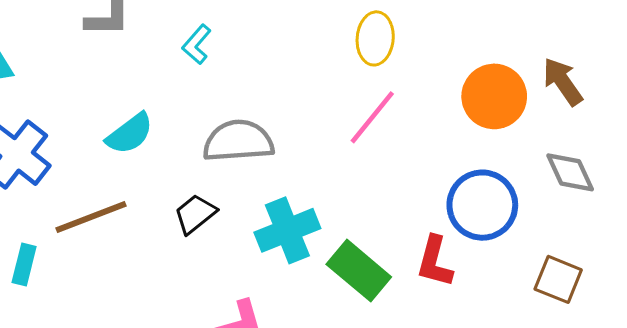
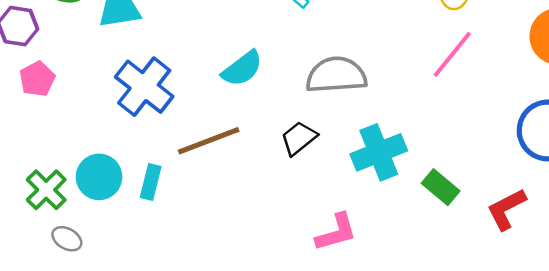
red L-shape: (435, 262) -> (506, 209), moved, turned 48
green rectangle: (359, 271) -> (441, 187), size x0.7

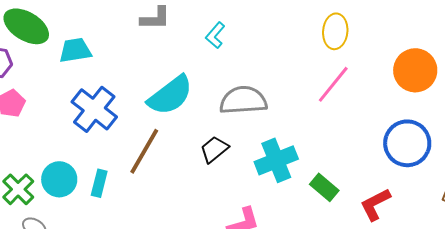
cyan semicircle: (242, 69) -> (170, 95), size x1.4
brown line: (209, 141) -> (144, 151), turned -39

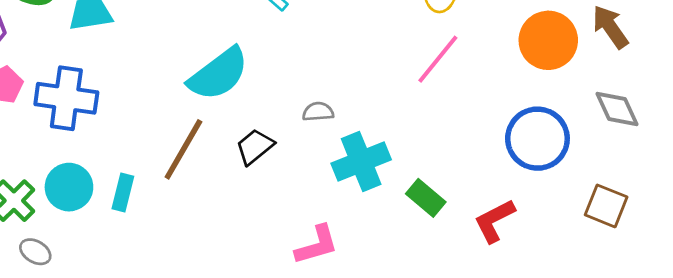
gray semicircle: (243, 100) -> (318, 112), moved, size x0.5
blue cross: (94, 109) -> (66, 98), moved, turned -30
black trapezoid: (214, 149) -> (255, 147), moved

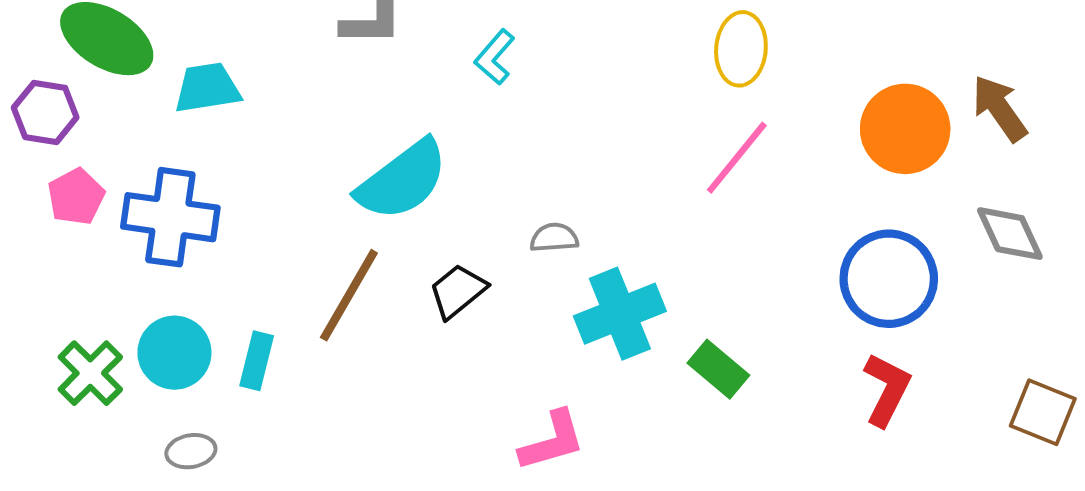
brown square: (606, 206) -> (1043, 412), moved
red L-shape: (494, 221) -> (887, 390), moved, turned 144
gray ellipse: (35, 252) -> (191, 451), moved, turned -40

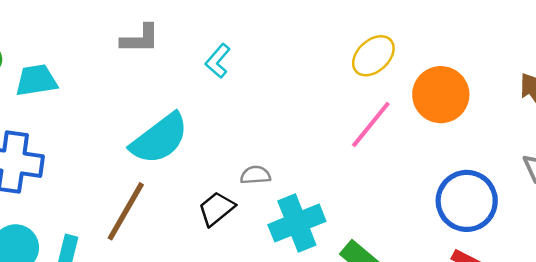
yellow ellipse: (741, 49) -> (373, 56), turned 42
orange circle: (905, 129) -> (441, 95), moved
black trapezoid: (458, 291) -> (217, 209), moved

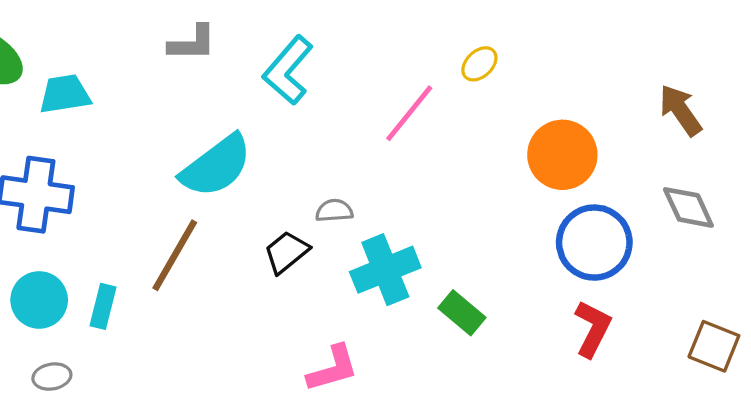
yellow ellipse: (373, 56) -> (479, 64), size x0.7
cyan L-shape: (218, 61) -> (288, 70), size x1.6
orange circle: (441, 95) -> (562, 155), moved
pink line: (371, 124) -> (409, 113), moved

